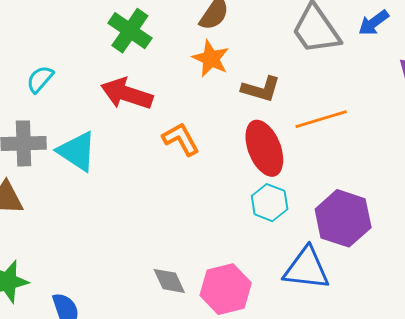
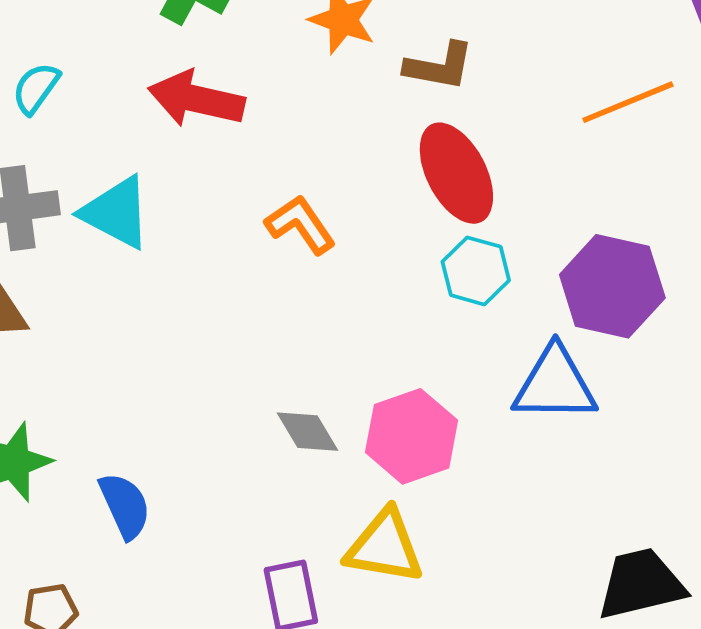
orange line: (321, 119) -> (628, 102), moved
orange L-shape: (181, 139) -> (300, 225), moved

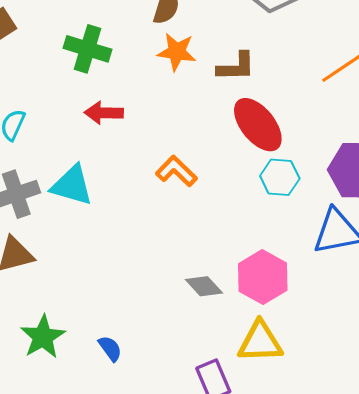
red arrow: (196, 99) -> (104, 113), size x0.7
blue semicircle: (125, 506) -> (110, 348), size x0.7

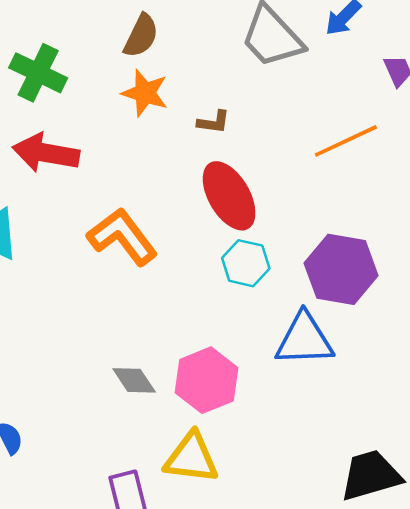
brown L-shape: (236, 67) -> (214, 122), size x0.7
red arrow: (104, 113) -> (46, 153), size x1.4
orange L-shape: (176, 171) -> (122, 237), size x1.4

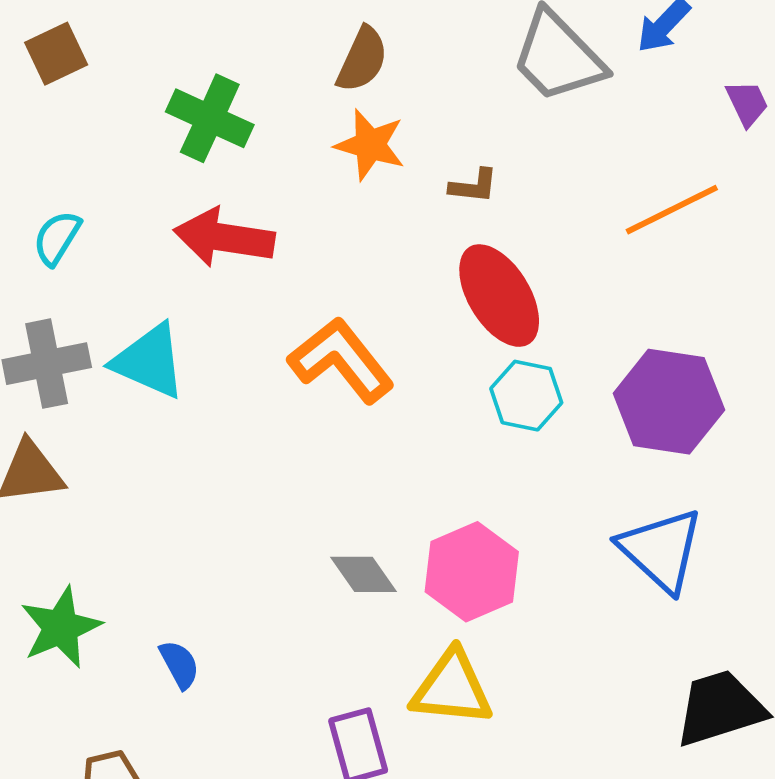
blue triangle: (304, 339) -> (661, 550), moved, turned 46

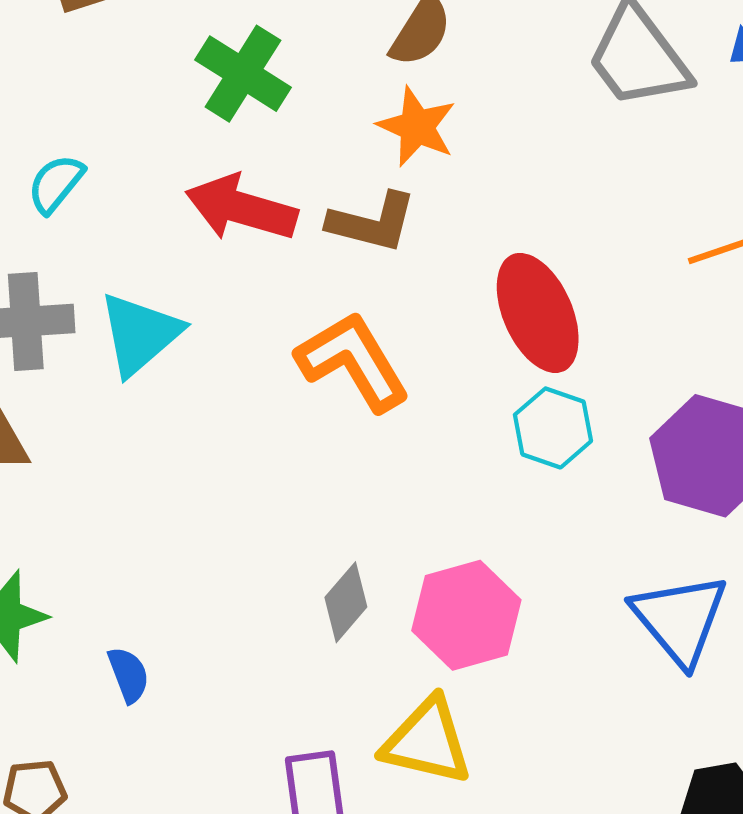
brown L-shape: (474, 186) -> (372, 222), moved, size x1.6
cyan triangle: (149, 361) -> (140, 334), turned 48
gray diamond: (363, 574) -> (346, 602), turned 68

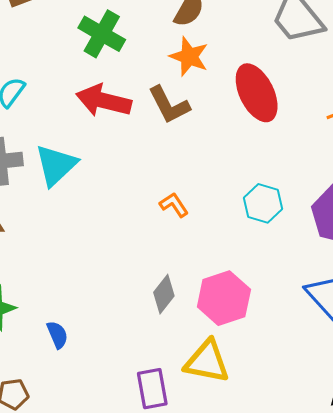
brown L-shape: (372, 222) -> (169, 105), turned 51
red ellipse: (538, 313) -> (257, 93), moved
orange L-shape: (353, 361) -> (174, 205), moved, size x0.5

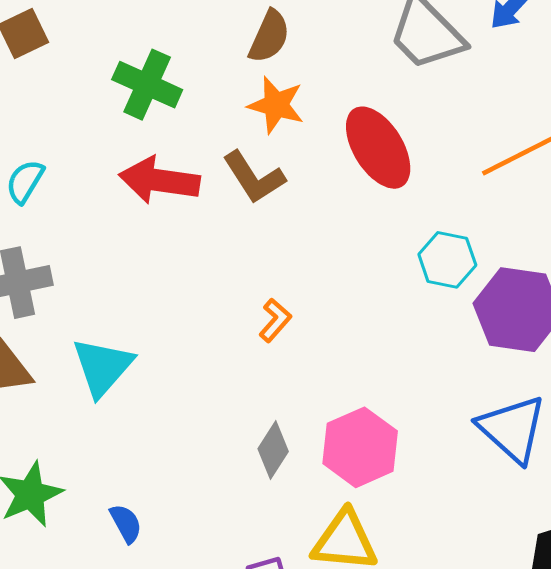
cyan triangle: (56, 165) -> (103, 367), moved
cyan hexagon: (263, 203) -> (447, 260), moved
orange L-shape: (174, 205) -> (275, 320), turned 80

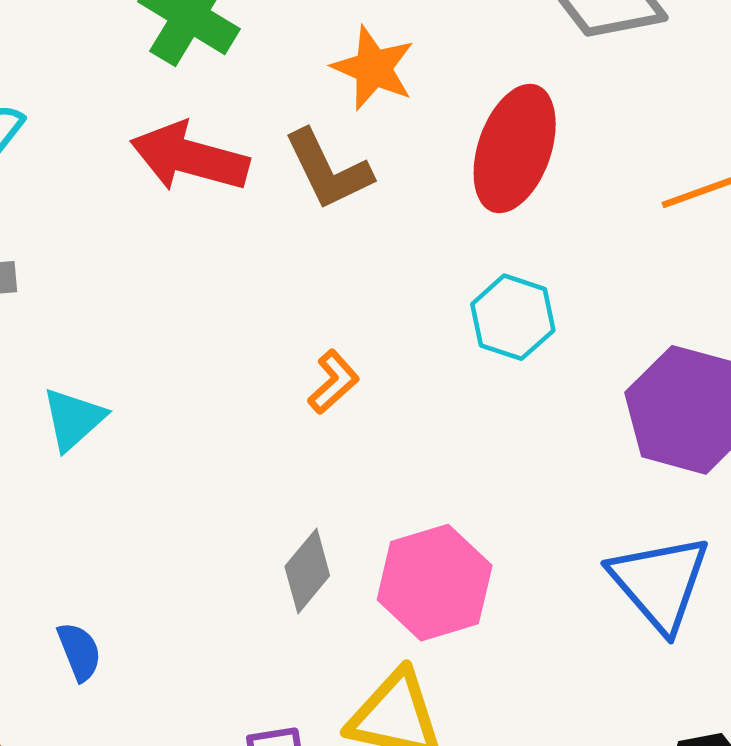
red ellipse: (378, 148) -> (515, 148), turned 44
cyan hexagon: (447, 260) -> (513, 317), moved
cyan triangle: (103, 367) -> (73, 419), size x0.7

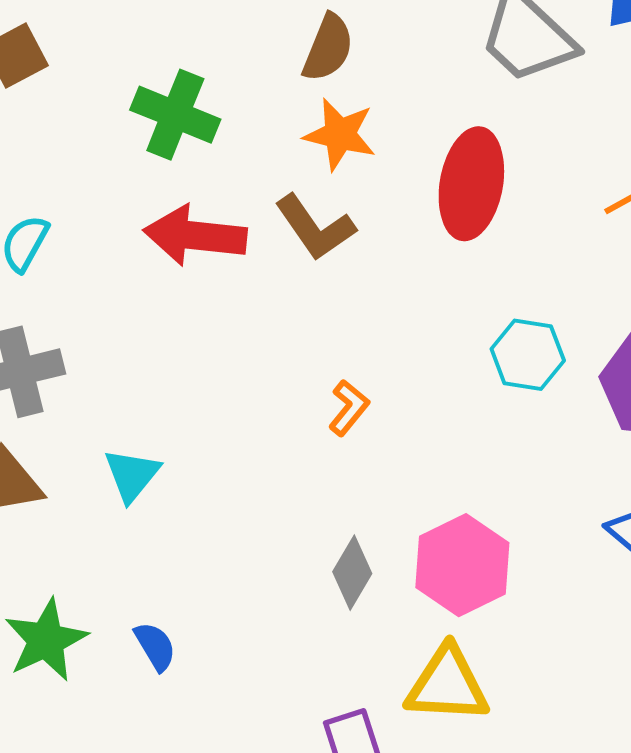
cyan hexagon: (513, 317) -> (528, 355), moved
blue semicircle: (79, 652) -> (155, 646), moved

